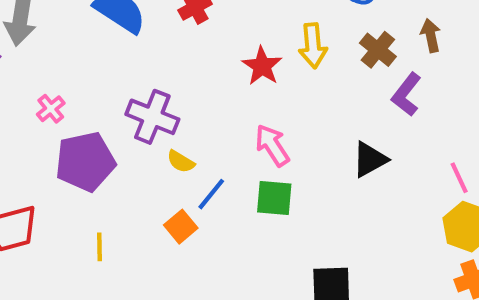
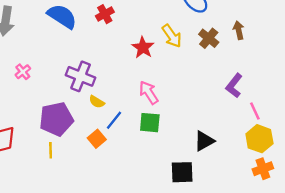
yellow arrow: (313, 46) -> (172, 36), turned -30
purple L-shape: (406, 94) -> (234, 86), moved
black triangle: (370, 159) -> (204, 141), moved
purple pentagon: (85, 162) -> (56, 119), moved

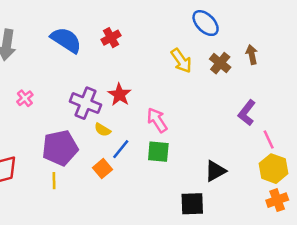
red star: (143, 48) -> (119, 95), moved

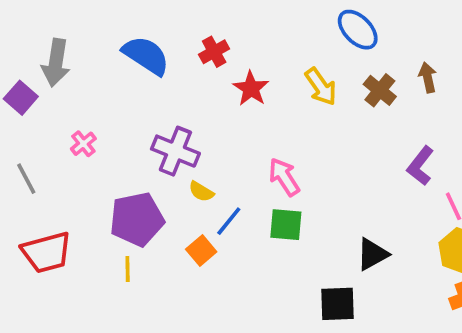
red star: (119, 95) -> (251, 88), moved

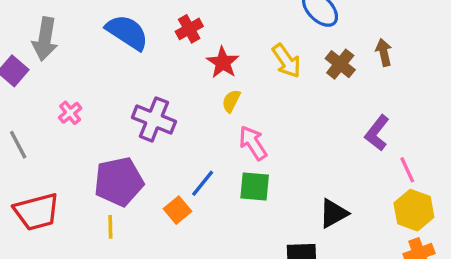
yellow semicircle: (201, 192) -> (231, 101), moved, turned 85

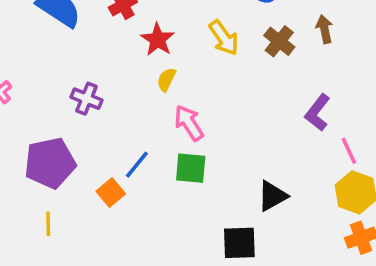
purple cross: (154, 119) -> (86, 99), size x0.7
yellow line: (110, 227) -> (48, 224), moved

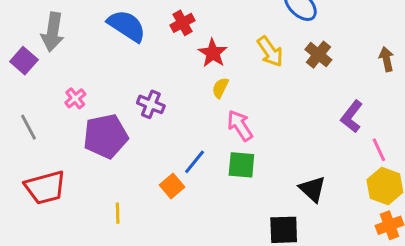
brown arrow: (324, 29) -> (386, 59), moved
purple pentagon: (50, 163) -> (106, 136), moved
black triangle: (272, 196) -> (312, 189), turned -48

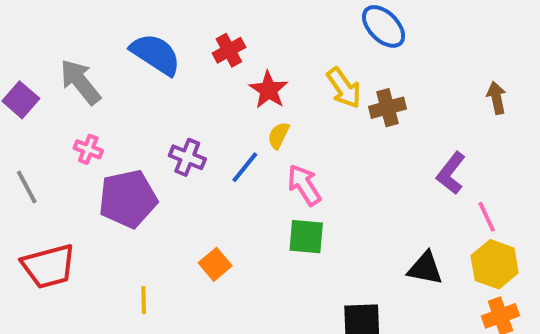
gray arrow: (53, 32) -> (80, 82), moved, turned 132
brown cross: (318, 55) -> (387, 108), moved, turned 36
pink cross: (75, 98) -> (88, 149), turned -30
blue line: (195, 162) -> (245, 167), moved
black triangle: (312, 189) -> (425, 268), moved, turned -32

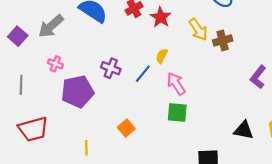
gray arrow: (80, 82) -> (51, 26), turned -92
red star: (269, 90) -> (161, 17), moved
gray line: (27, 187) -> (21, 85), turned 30

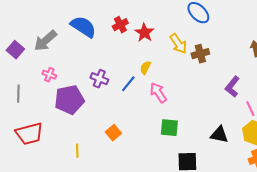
green square: (177, 113) -> (169, 128), moved

